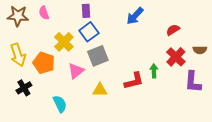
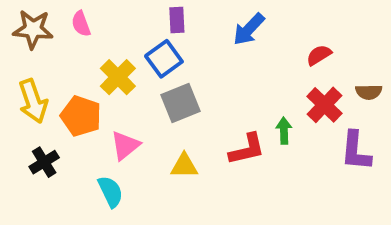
purple rectangle: (86, 11) -> (177, 20), moved
pink triangle: (76, 71) -> (125, 145), moved

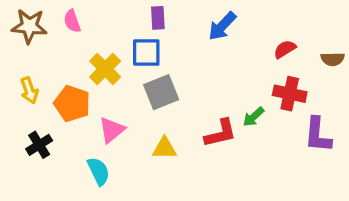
blue square: (164, 59) -> (146, 52), turned 36
brown semicircle: (369, 92) -> (333, 59), moved
yellow arrow: (33, 101) -> (29, 90), size x0.7
red cross: (324, 105) -> (290, 94), turned -32
green arrow: (284, 131) -> (253, 117), turned -130

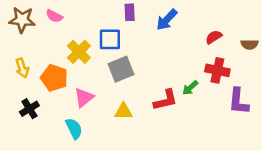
purple rectangle: (158, 18) -> (130, 12), moved
pink semicircle: (72, 21) -> (54, 16), turned -42

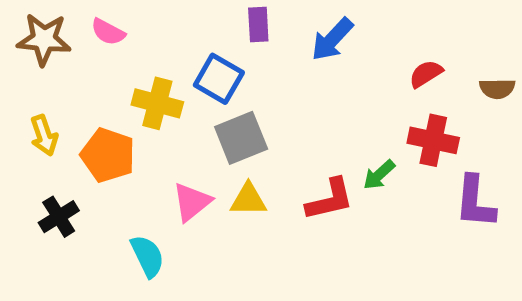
blue square: (110, 39) -> (219, 79), turned 30
yellow cross: (79, 52) -> (157, 103), turned -30
pink triangle: (84, 98) -> (192, 202), moved
yellow triangle: (123, 111) -> (248, 199), moved

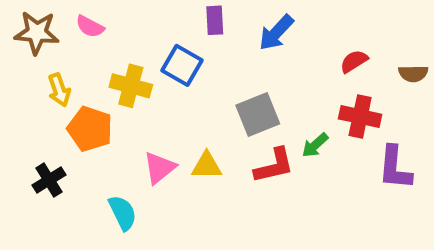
yellow arrow: (44, 135) -> (59, 90), moved
gray square: (241, 138) -> (258, 114), moved

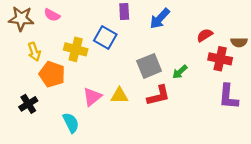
red cross: (360, 117) -> (220, 59), moved
green arrow: (315, 145) -> (180, 72), moved

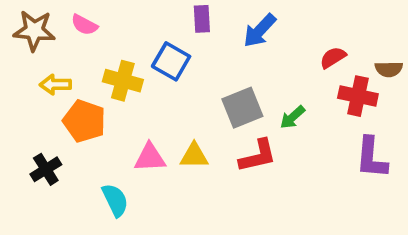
yellow arrow: (34, 52) -> (55, 84), turned 108
pink triangle: (92, 97) -> (150, 158), turned 36

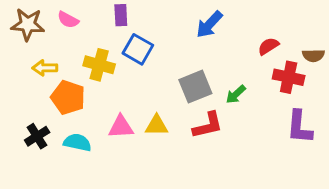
purple rectangle: (202, 19) -> (121, 15), moved
cyan semicircle: (115, 200) -> (77, 142), moved, turned -52

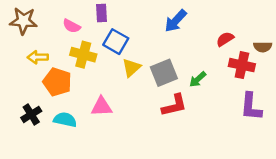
pink semicircle: (68, 20) -> (72, 26), moved
yellow triangle: (157, 125) -> (131, 68), moved, turned -42

